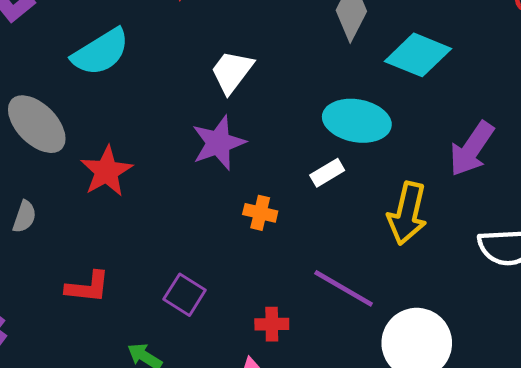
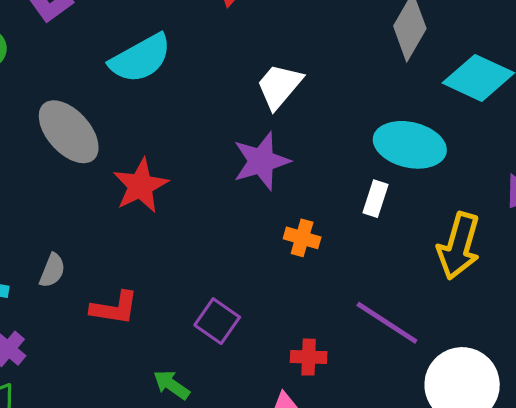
white rectangle: (327, 173) -> (376, 199), turned -44
gray semicircle: (24, 217) -> (52, 270), moved

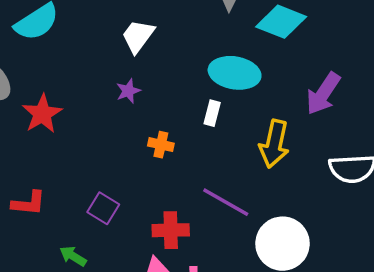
purple star: (261, 161) -> (128, 91), size x0.6
red cross: (309, 357) -> (171, 230), size x1.4

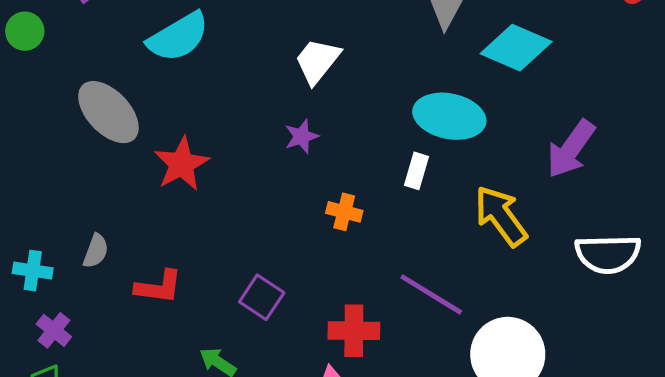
yellow arrow: (274, 144) -> (501, 216), turned 129

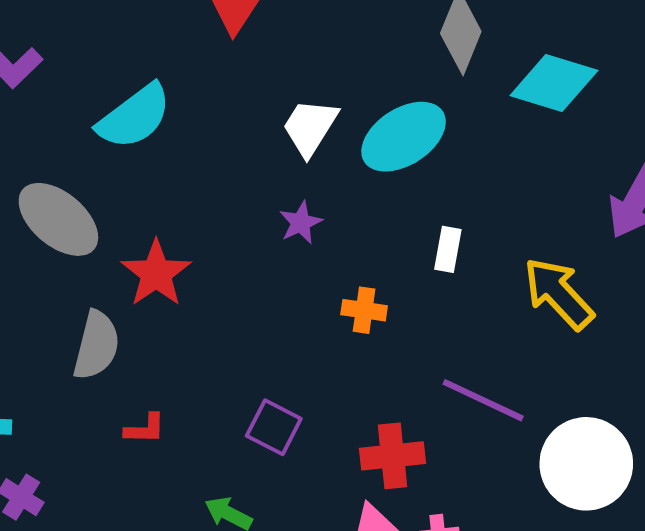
cyan ellipse: (449, 116) -> (404, 137), moved, turned -38
gray semicircle: (96, 251) -> (96, 345), moved, size x1.6
red L-shape: (159, 287) -> (145, 429), size x0.7

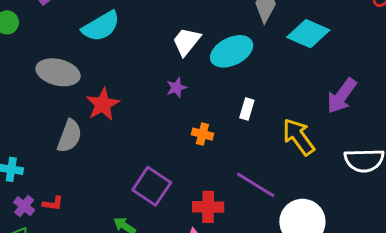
gray ellipse: (58, 219) -> (58, 72), turned -33
purple square: (274, 427) -> (152, 186), size x1.4
red L-shape: (145, 429) -> (53, 203), moved

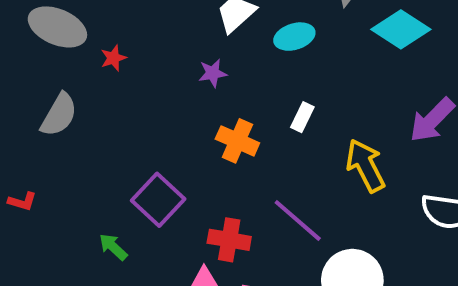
cyan ellipse: (232, 51) -> (294, 37), size x0.7
red star: (103, 104) -> (113, 58), moved, size x0.6
orange cross: (202, 134) -> (237, 141), size x1.4

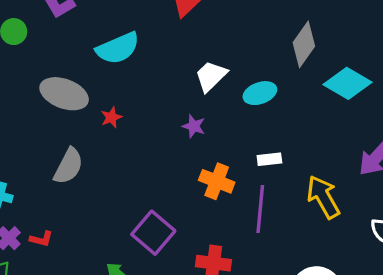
purple star: (213, 73) -> (194, 126), turned 30
white rectangle: (302, 117) -> (269, 159), turned 60
purple line: (298, 221) -> (260, 209), moved, turned 57

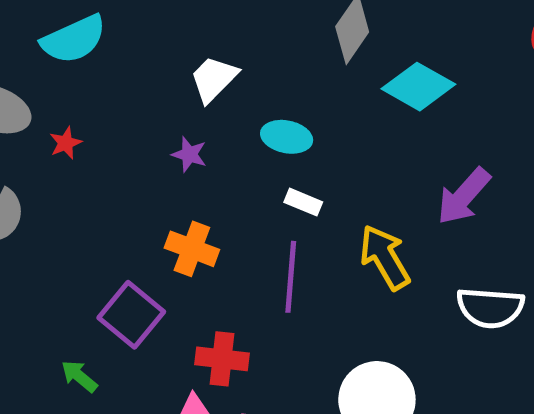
cyan ellipse: (260, 93) -> (287, 137), moved, turned 32
white rectangle: (269, 159) -> (303, 202), turned 30
orange cross: (217, 181) -> (192, 249), moved

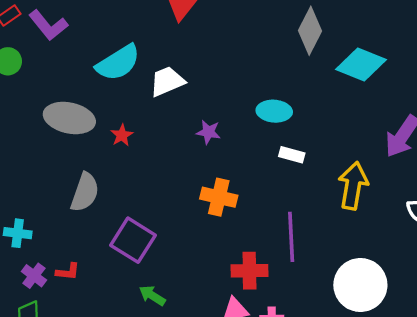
white trapezoid: (214, 79) -> (167, 81), moved, turned 30
yellow arrow: (385, 257) -> (353, 186), turned 48
purple line: (291, 277) -> (291, 237), moved
purple square: (131, 315) -> (133, 240), moved

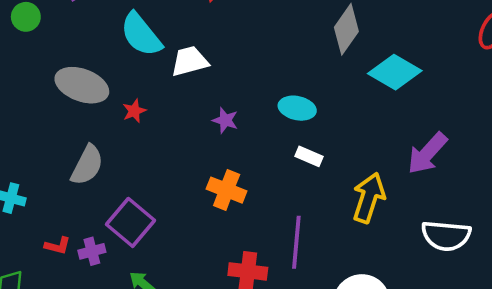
cyan semicircle: (118, 63) -> (141, 35), turned 75
purple cross: (34, 276) -> (92, 251), moved, turned 30

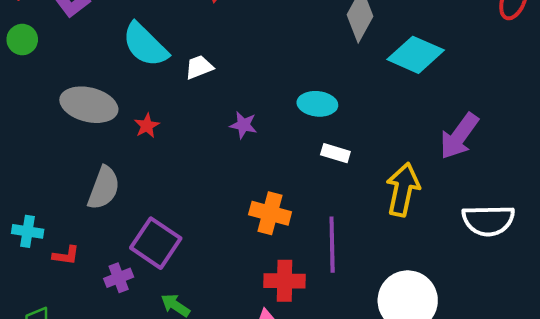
white trapezoid: (190, 61) -> (199, 67), size x0.7
orange cross: (227, 190) -> (270, 213), moved
red L-shape: (58, 246) -> (66, 255), moved

